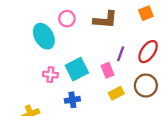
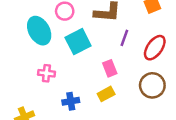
purple line: (121, 54) -> (124, 38), moved
cyan square: (77, 69) -> (78, 42), moved
yellow rectangle: (116, 93) -> (106, 94), moved

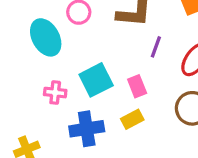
cyan square: (78, 42) -> (96, 80), moved
blue cross: (71, 101) -> (87, 129), size x1.5

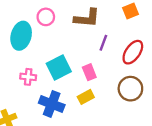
cyan ellipse: (46, 37) -> (21, 36), turned 44
blue cross: (87, 129) -> (52, 104), turned 30

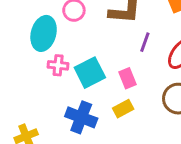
pink cross: (28, 77) -> (58, 65), moved

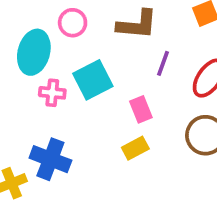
cyan square: (90, 73) -> (93, 80), moved
blue cross: (81, 117) -> (50, 159), moved

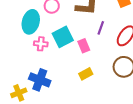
pink rectangle: (141, 109) -> (84, 46), moved

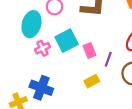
purple line: (101, 28) -> (108, 59), moved
pink cross: (41, 44) -> (42, 48), turned -32

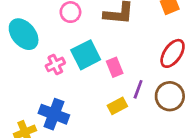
cyan ellipse: (31, 24) -> (24, 34), moved, turned -55
purple line: (108, 59) -> (138, 89), moved

